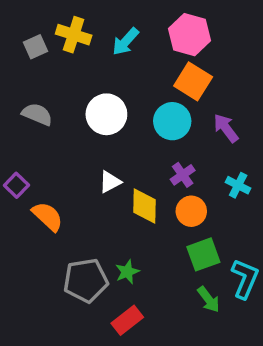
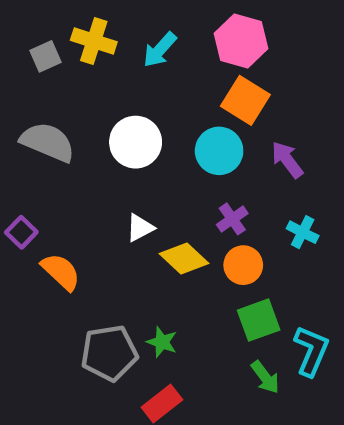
gray semicircle: (37, 114) -> (48, 142), size x1.4
yellow diamond: (145, 206) -> (184, 259), turned -48
green star: (127, 272) -> (162, 342), turned -30

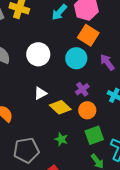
cyan arrow: (160, 50) -> (59, 12), moved
green star: (162, 342) -> (61, 139), moved

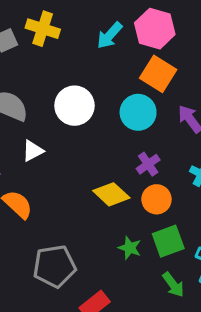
white triangle: (40, 93) -> (33, 151), moved
green star: (61, 139) -> (130, 248), moved

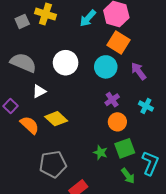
yellow diamond: (111, 194) -> (56, 119), moved

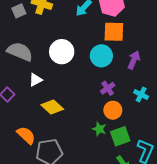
orange square: (118, 43) -> (114, 32), turned -30
purple arrow: (139, 71) -> (134, 60), turned 60
orange semicircle: (30, 125) -> (26, 135), moved
green star: (100, 153) -> (99, 129), moved

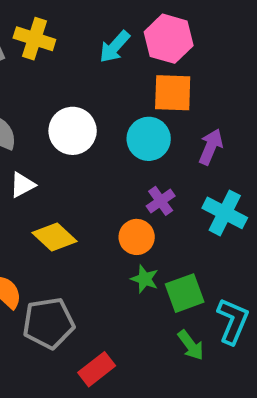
cyan cross: (141, 94) -> (225, 213), size x1.5
orange circle: (113, 110) -> (137, 237), moved

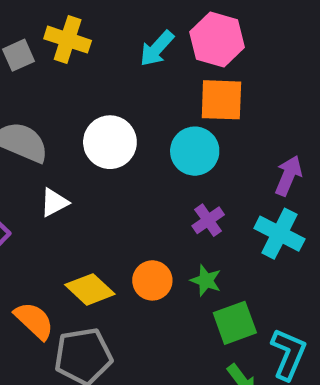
purple arrow: (211, 147) -> (288, 176), moved
yellow diamond: (54, 237) -> (90, 289), moved
orange circle: (137, 237) -> (152, 280), moved
green star: (145, 279) -> (206, 280), moved

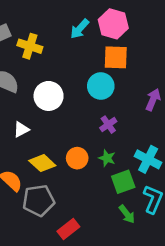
yellow cross: (68, 40) -> (30, 46), moved
white circle: (110, 142) -> (49, 96), moved
white triangle: (54, 202) -> (21, 130), moved
cyan cross: (279, 234) -> (148, 159), moved

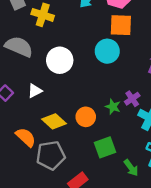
purple cross: (108, 125) -> (132, 99), moved
green star: (107, 158) -> (113, 107), moved
green square: (123, 182) -> (105, 147), moved

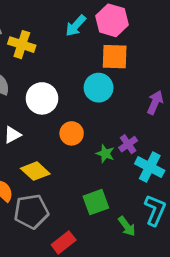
orange circle: (86, 117) -> (72, 133), moved

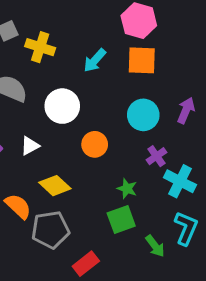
cyan arrow: (76, 26) -> (95, 60), moved
cyan circle: (99, 88) -> (143, 115), moved
green star: (105, 154) -> (127, 189), moved

